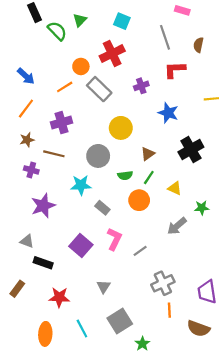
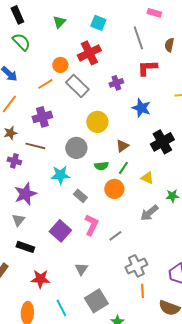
green semicircle: (57, 31) -> (21, 42), moved
gray triangle: (27, 241) -> (18, 220), moved, turned 48

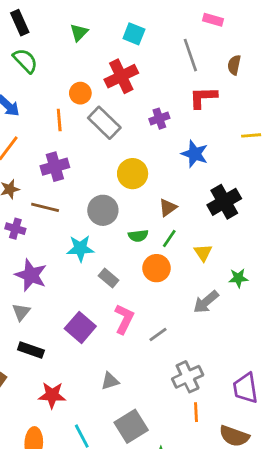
orange line: (45, 84) -> (59, 120), turned -63
yellow triangle: (147, 178) -> (203, 253), turned 32
purple star: (25, 194) -> (31, 275), turned -30
gray triangle: (81, 269) -> (110, 381), turned 40

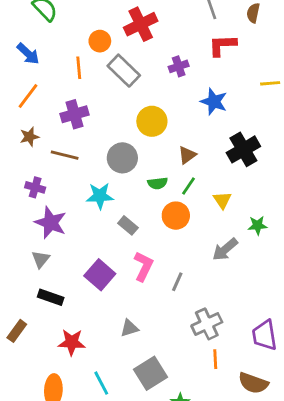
purple cross: (15, 229) -> (35, 187), moved
gray line: (158, 334) -> (177, 282), turned -30

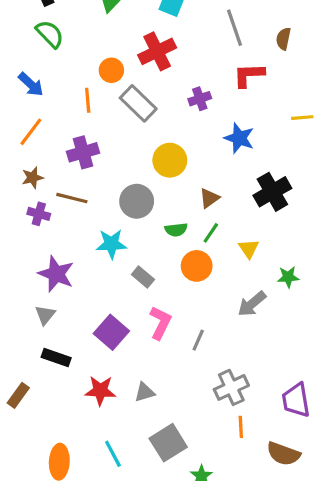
purple cross: (35, 187) -> (39, 214), moved
red star: (72, 342) -> (100, 391), moved

